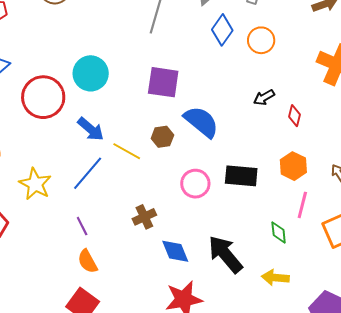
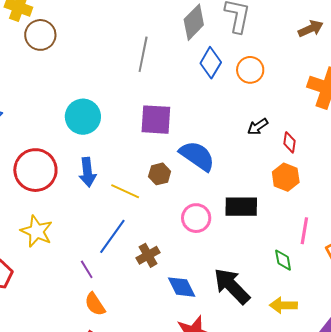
red circle: (43, 97) -> (35, 170), moved
blue arrow: (91, 129) -> (87, 172), turned 48
orange hexagon: (293, 166) -> (286, 177), moved
blue line: (88, 173) -> (112, 236), moved

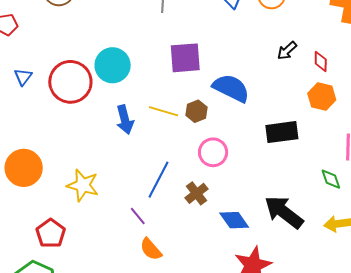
red circle: (35, 170) -> (70, 82), moved
yellow line: (125, 191) -> (163, 111), moved
pink circle: (196, 218) -> (213, 152), moved

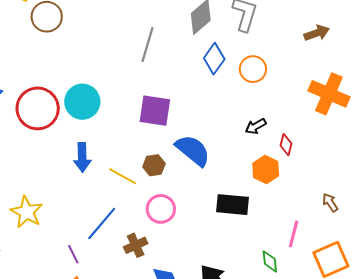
orange hexagon: (322, 97) -> (266, 170), moved
yellow line: (163, 111) -> (123, 176), moved

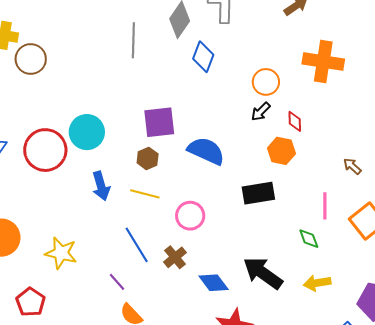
gray line: (148, 45) -> (133, 40), moved
orange circle: (253, 69) -> (266, 82), moved
brown hexagon: (154, 165) -> (148, 158), moved
blue line: (102, 223) -> (137, 245), turned -57

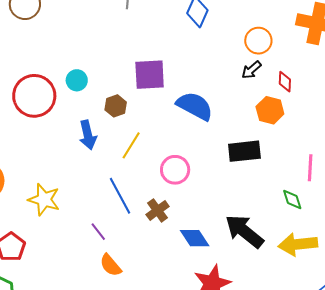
cyan circle: (87, 132) -> (77, 80), size x0.6
brown hexagon: (148, 158) -> (116, 106), moved
yellow line: (145, 194) -> (131, 145), turned -76
yellow arrow: (317, 283) -> (298, 244), size x1.4

